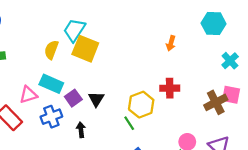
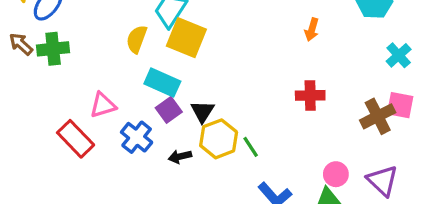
cyan rectangle: (51, 84) -> (162, 83), moved
yellow hexagon: (141, 105) -> (219, 139), moved
blue cross: (51, 117) -> (137, 137), turned -30
black arrow: (81, 130) -> (180, 157), turned -96

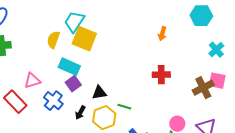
black triangle: (203, 112) -> (99, 93), moved, turned 49
yellow hexagon: (219, 139) -> (104, 118), moved
green line: (251, 147) -> (124, 107), turned -40
black arrow: (180, 157) -> (80, 113), turned -48

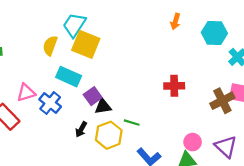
cyan hexagon: (201, 16) -> (214, 33), moved
orange arrow: (162, 34) -> (175, 21), moved
purple square: (73, 84) -> (93, 96), moved
blue cross: (53, 101) -> (50, 103), moved

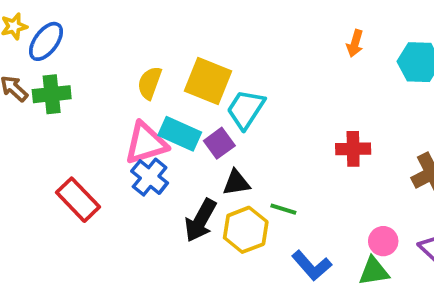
cyan trapezoid: (74, 25) -> (246, 109), moved
pink triangle: (26, 93) -> (146, 143), moved, size x1.4
purple square: (93, 96) -> (219, 143), moved
black arrow: (81, 129) -> (200, 220), size x1.6

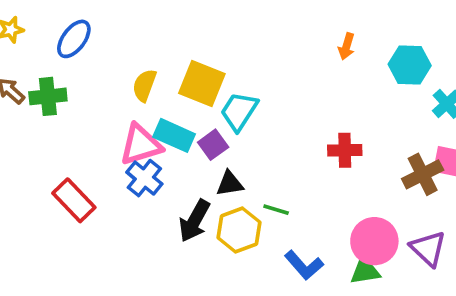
blue ellipse: (46, 41) -> (74, 39), moved
pink circle: (383, 241) -> (374, 241), size x1.6

